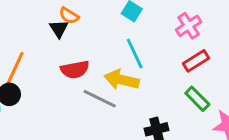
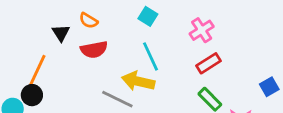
black triangle: (59, 29) -> (61, 33), moved
red semicircle: (75, 70) -> (94, 50), moved

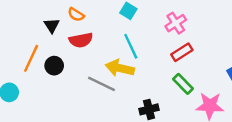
black circle: (32, 95) -> (54, 66), moved

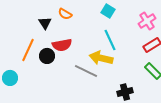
red semicircle: (81, 40) -> (62, 45), moved

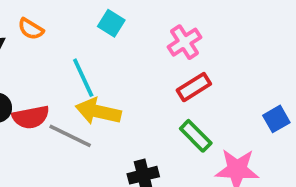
cyan line: (110, 40) -> (83, 78), moved
red semicircle: (62, 45) -> (31, 117), moved

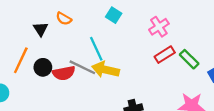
gray line: (70, 136) -> (82, 67), moved
green rectangle: (196, 136) -> (189, 59), moved

